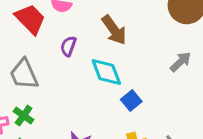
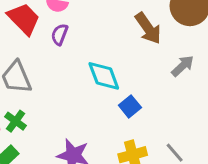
brown arrow: (114, 30) -> (148, 28), moved
purple semicircle: (68, 46) -> (60, 34), moved

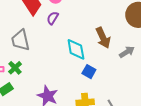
brown arrow: (148, 28) -> (103, 38), moved
blue square: (130, 106) -> (89, 72), turned -32

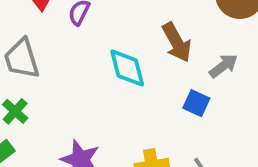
blue square: (89, 72) -> (196, 103), moved

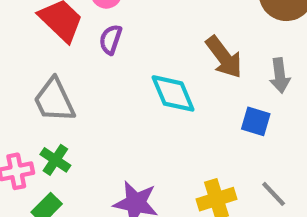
gray arrow: (223, 66) -> (280, 76), turned 128

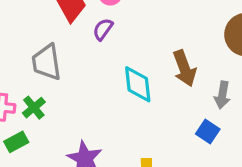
blue square: (256, 121) -> (208, 132), moved

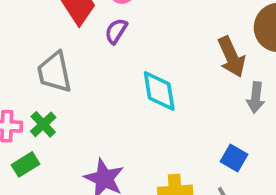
brown arrow: (184, 68) -> (231, 57), moved
blue square: (208, 132) -> (234, 158), moved

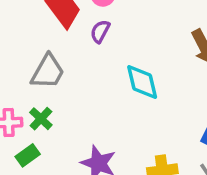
gray trapezoid: (54, 72) -> (48, 72), turned -135

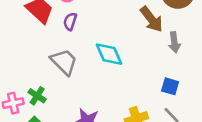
gray trapezoid: (48, 72) -> (64, 62), moved, turned -64

